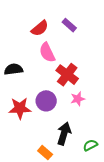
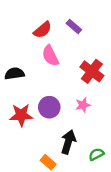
red cross: (67, 75) -> (92, 71), moved

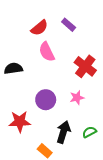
red star: (21, 115) -> (20, 122), moved
green semicircle: (96, 154) -> (89, 132), moved

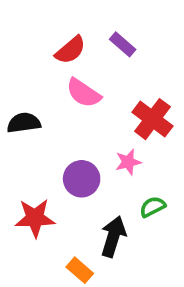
pink semicircle: (47, 52) -> (83, 93), turned -30
pink star: (77, 98) -> (128, 162), moved
green semicircle: (89, 132) -> (152, 207), moved

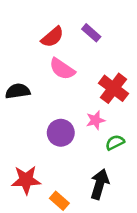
green semicircle: (152, 207) -> (115, 142), moved
red star: (35, 218) -> (26, 180), moved
black arrow: (113, 237) -> (100, 184), moved

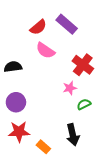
purple rectangle: (91, 33) -> (67, 24), size x1.5
purple circle: (61, 133) -> (16, 102), moved
black arrow: (100, 184) -> (73, 135), turned 150

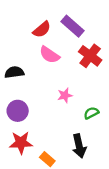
red cross: (83, 65) -> (90, 56), moved
pink star: (70, 88) -> (65, 95), moved

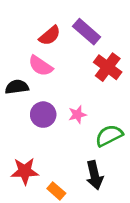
pink semicircle: (49, 55) -> (41, 66), moved
purple circle: (18, 111) -> (43, 115), moved
green semicircle: (91, 113) -> (109, 136), size x1.5

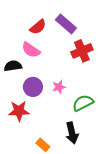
red cross: (108, 67) -> (82, 51), turned 30
red star: (25, 171) -> (19, 111), moved

